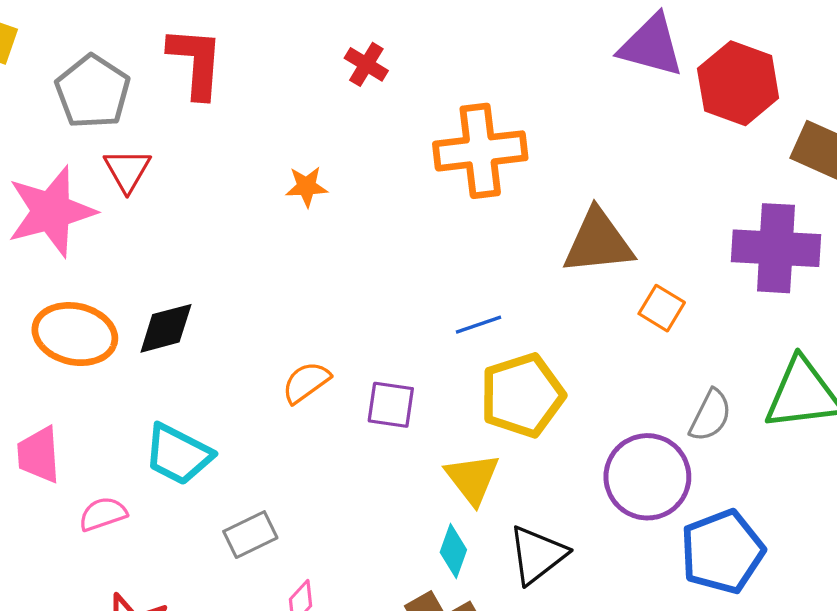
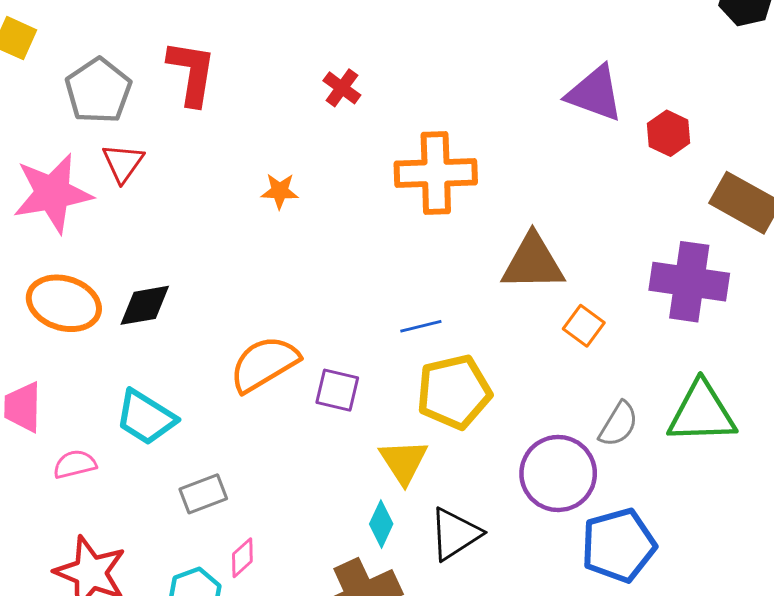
red hexagon: (738, 83) -> (669, 133), size x0.6
orange semicircle: (306, 382) -> (264, 364), size x1.6

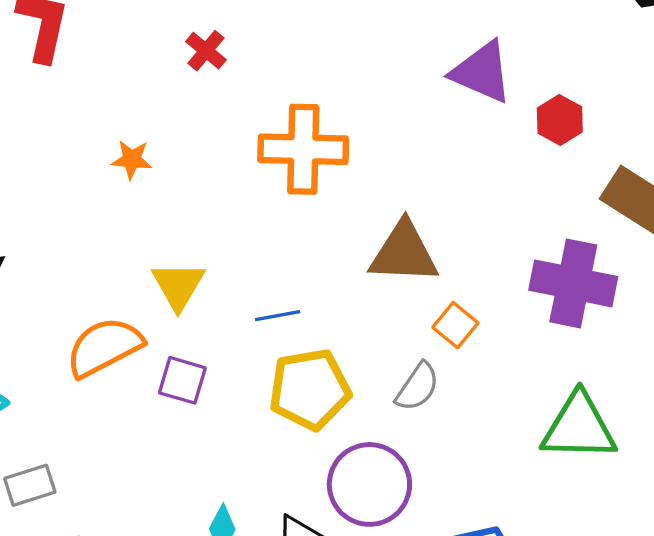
gray semicircle: (619, 424) -> (417, 387), moved
yellow triangle: (404, 462) -> (178, 286), moved
purple circle: (558, 473) -> (369, 484), moved

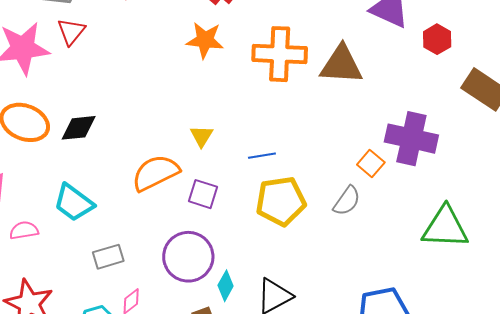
orange star: (132, 159) -> (205, 40), moved, size x1.5
brown triangle: (404, 253) -> (341, 65), moved
purple cross: (573, 283) -> (411, 139), moved
yellow triangle: (178, 286) -> (201, 136), size x0.7
purple circle: (369, 484) -> (188, 257), moved

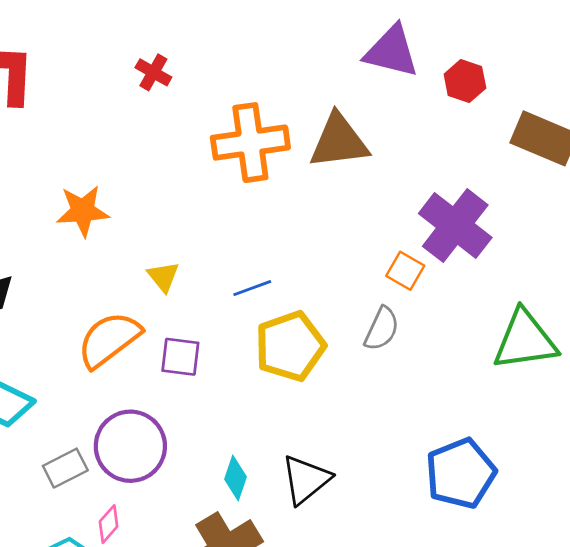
orange star: (205, 40) -> (83, 211), moved
purple cross: (411, 139) -> (455, 226), turned 36
purple circle: (188, 257) -> (130, 446), moved

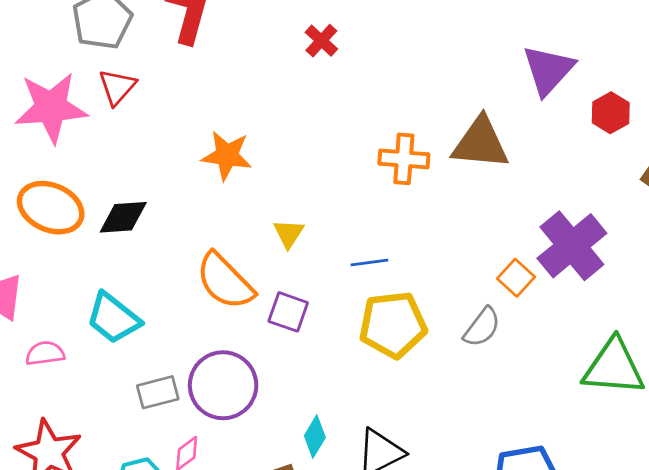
purple triangle: (392, 51) -> (548, 70), turned 46
orange cross: (250, 143) -> (404, 159), moved, size x0.7
orange semicircle: (109, 340) -> (225, 281), turned -110

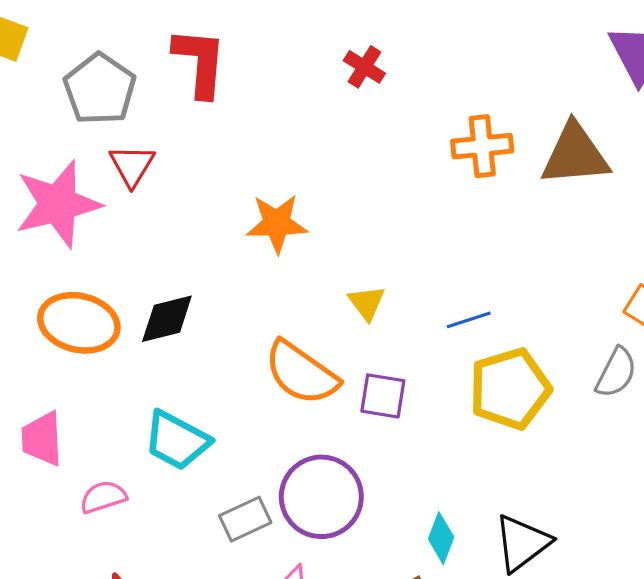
orange cross: (404, 159) -> (482, 146), moved

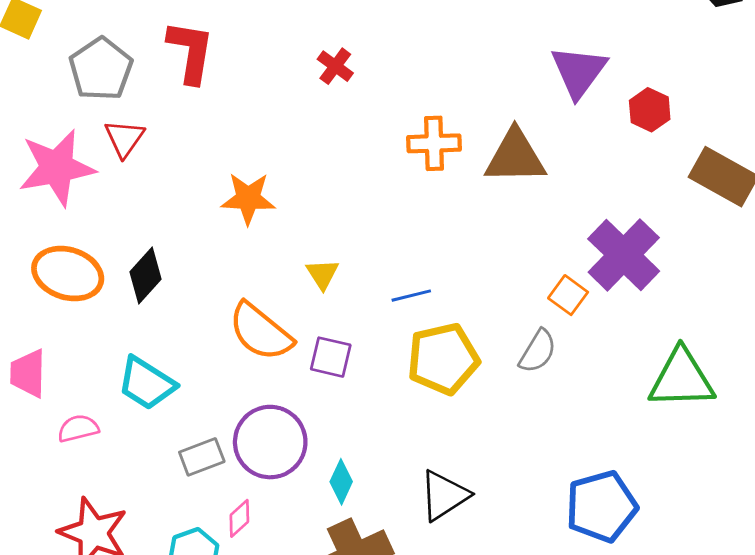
black diamond: (167, 319) -> (145, 275), turned -38
cyan diamond: (441, 538) -> (341, 482), moved

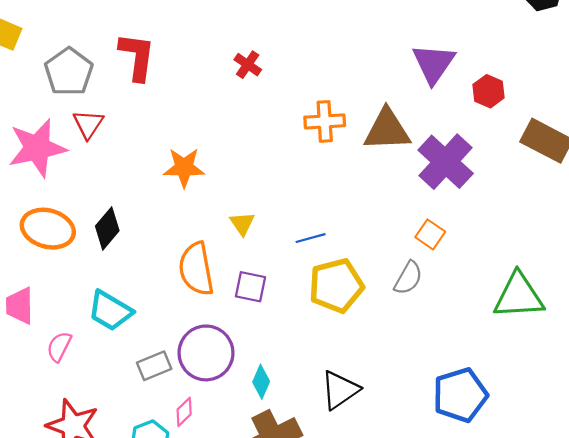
purple cross: (624, 255) -> (446, 162), moved
orange semicircle: (260, 332) -> (196, 269), turned 42
pink semicircle: (78, 428) -> (59, 347), turned -48

